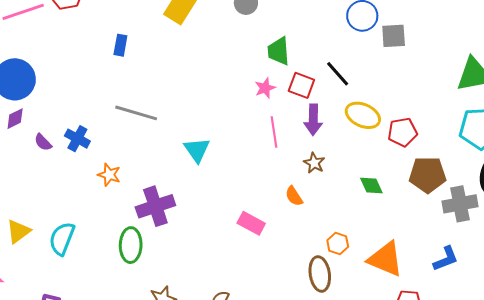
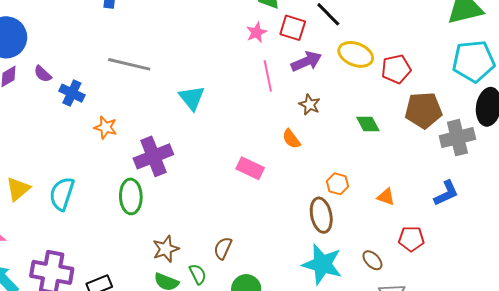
purple arrow: (313, 120) -> (306, 61), turned -112
purple semicircle: (43, 142) -> (43, 74), moved
orange triangle: (385, 259) -> (386, 197), size x0.5

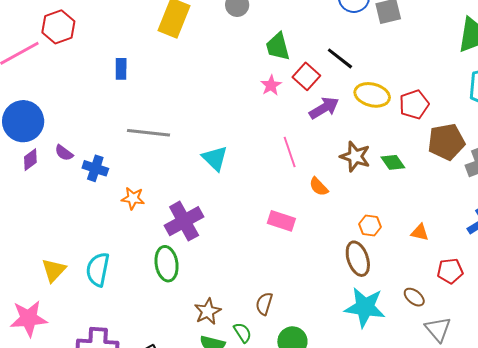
red square: (293, 28) -> (306, 76), turned 32
pink line: (268, 76) -> (290, 152), moved
brown star: (310, 105) -> (355, 157), moved, size x1.4

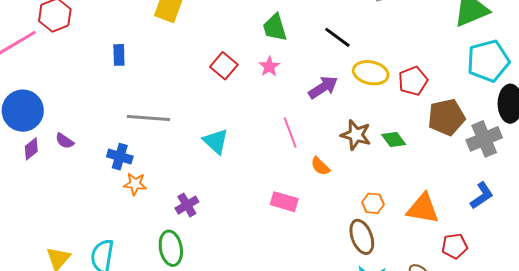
red square: (306, 76) -> (224, 66), moved
blue cross: (95, 168) -> (120, 157), moved
purple cross: (184, 221) -> (187, 205), size x0.6
orange triangle: (420, 232) -> (423, 209), size x1.8

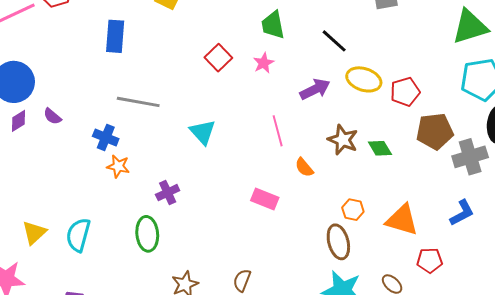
blue rectangle: (119, 55) -> (115, 36), size x1.5

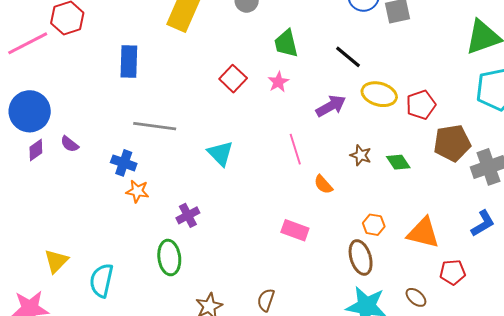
brown star: (343, 140) -> (361, 155), size x0.7
pink rectangle: (265, 199) -> (295, 230), moved
cyan semicircle: (78, 235) -> (101, 280), moved

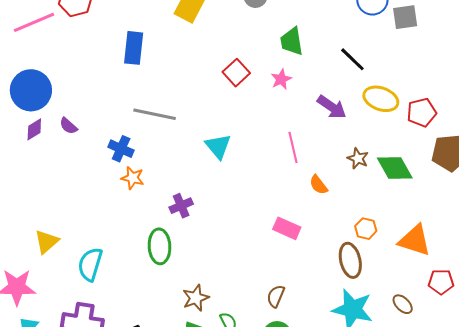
purple arrow: (331, 106) -> (332, 107), turned 60
green diamond: (398, 162) -> (395, 168), size x1.5
brown semicircle: (266, 300) -> (276, 296), moved

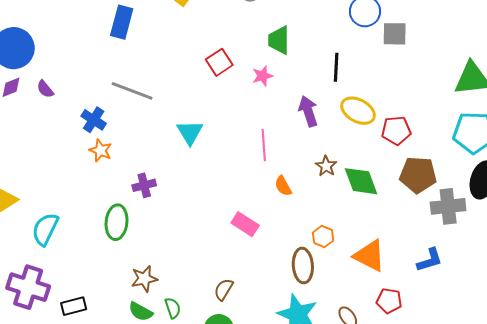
black line: (352, 59) -> (336, 67), turned 40
purple arrow: (332, 107) -> (308, 111), turned -152

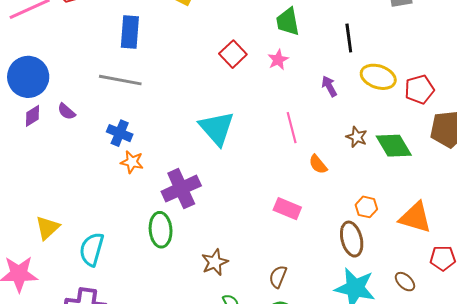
gray line: (132, 91) -> (120, 80), moved
purple arrow: (308, 111) -> (329, 86), size x0.7
cyan triangle: (190, 132) -> (217, 128), size x1.4
purple cross: (144, 185) -> (181, 189), size x1.6
brown star: (144, 279) -> (215, 262), moved

